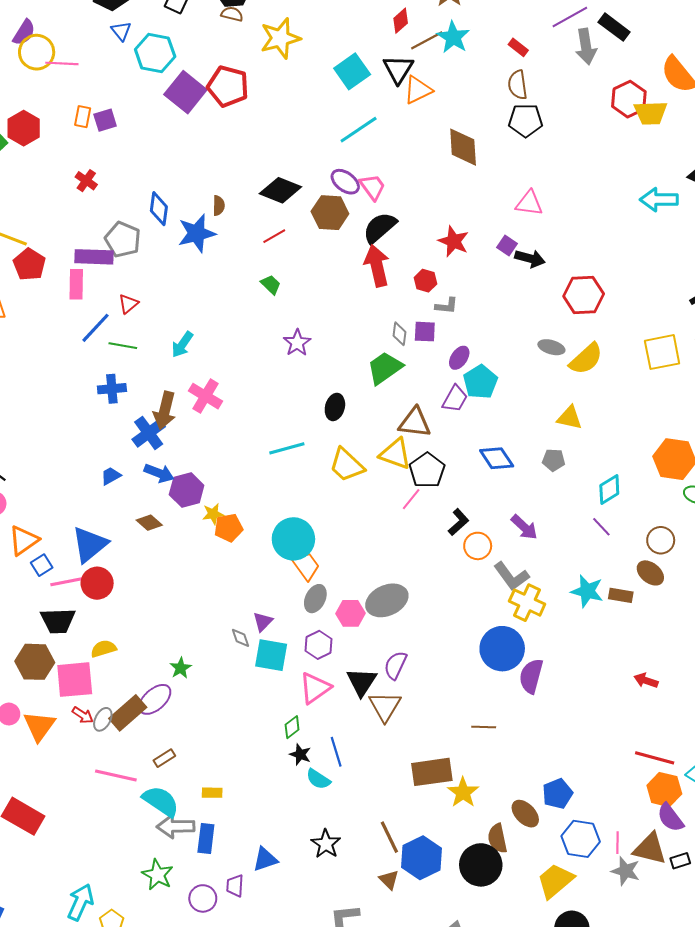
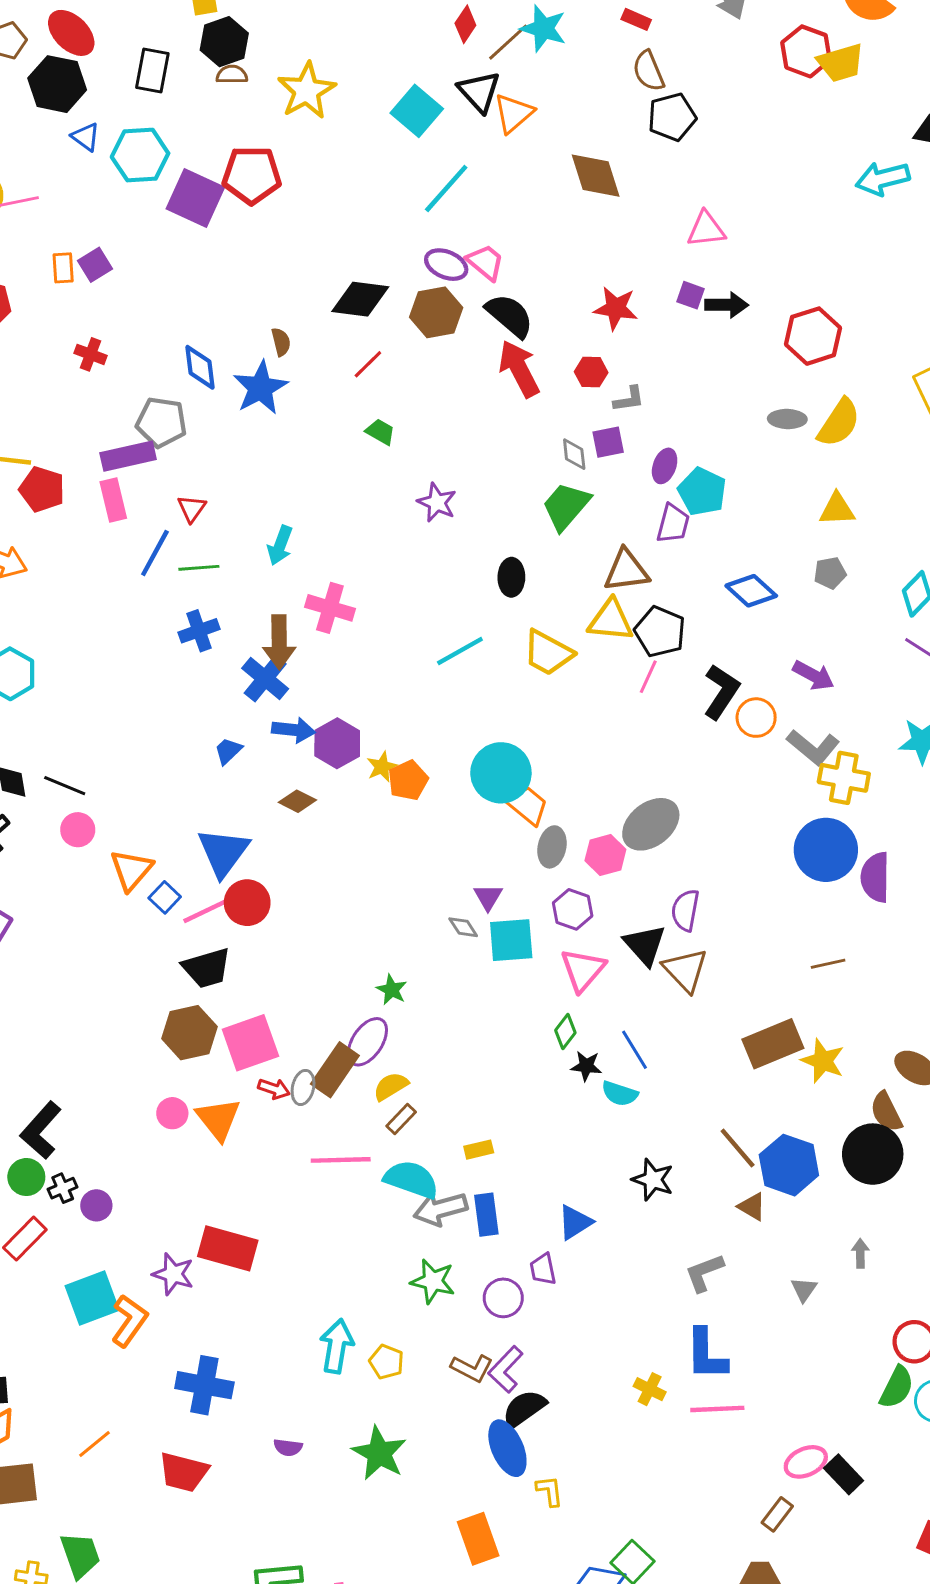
black semicircle: (380, 228) -> (510, 316), turned 96
black L-shape: (458, 522) -> (721, 692), size x1.4
yellow semicircle: (103, 649) -> (391, 1086), moved

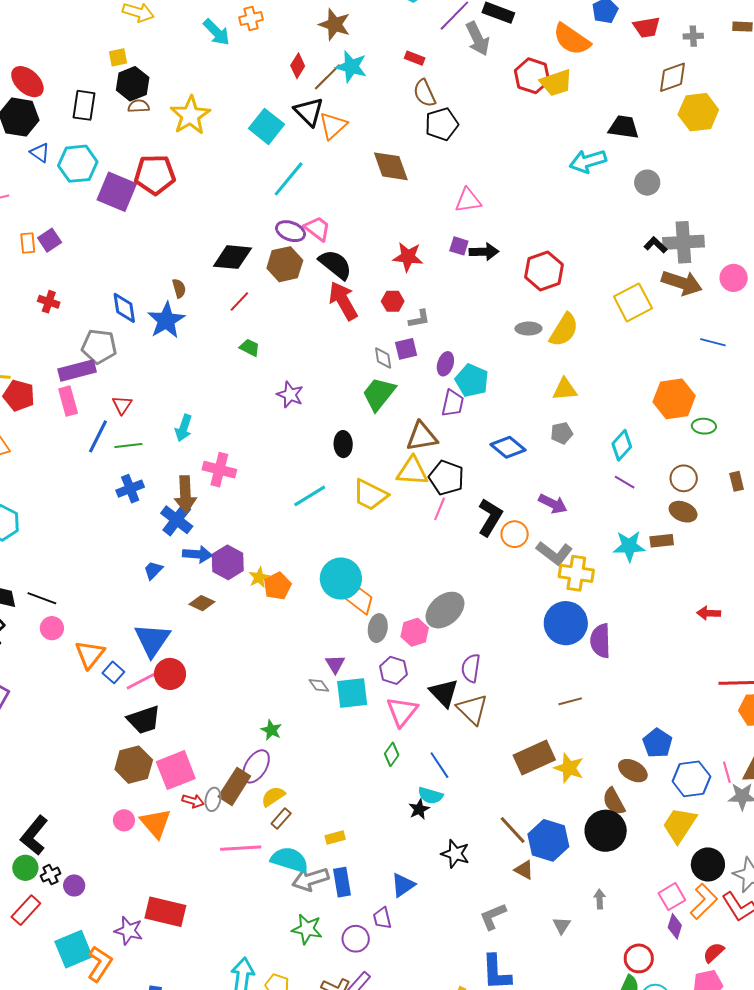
black star: (586, 1066) -> (419, 809), moved, turned -30

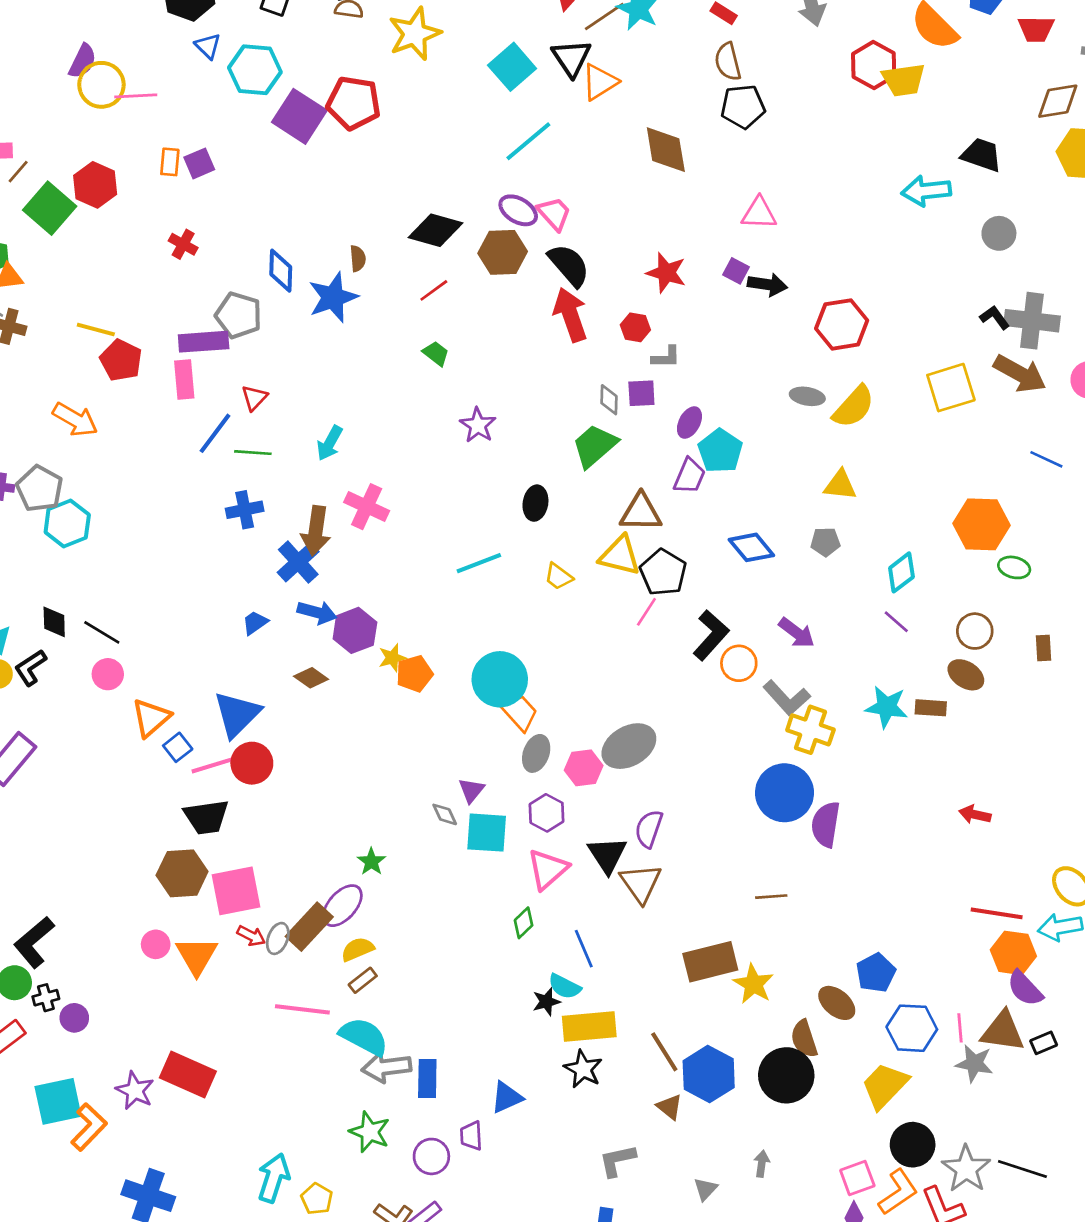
yellow trapezoid: (370, 495) -> (559, 577), size x0.6
yellow rectangle: (335, 838) -> (589, 1027), moved, size x2.0

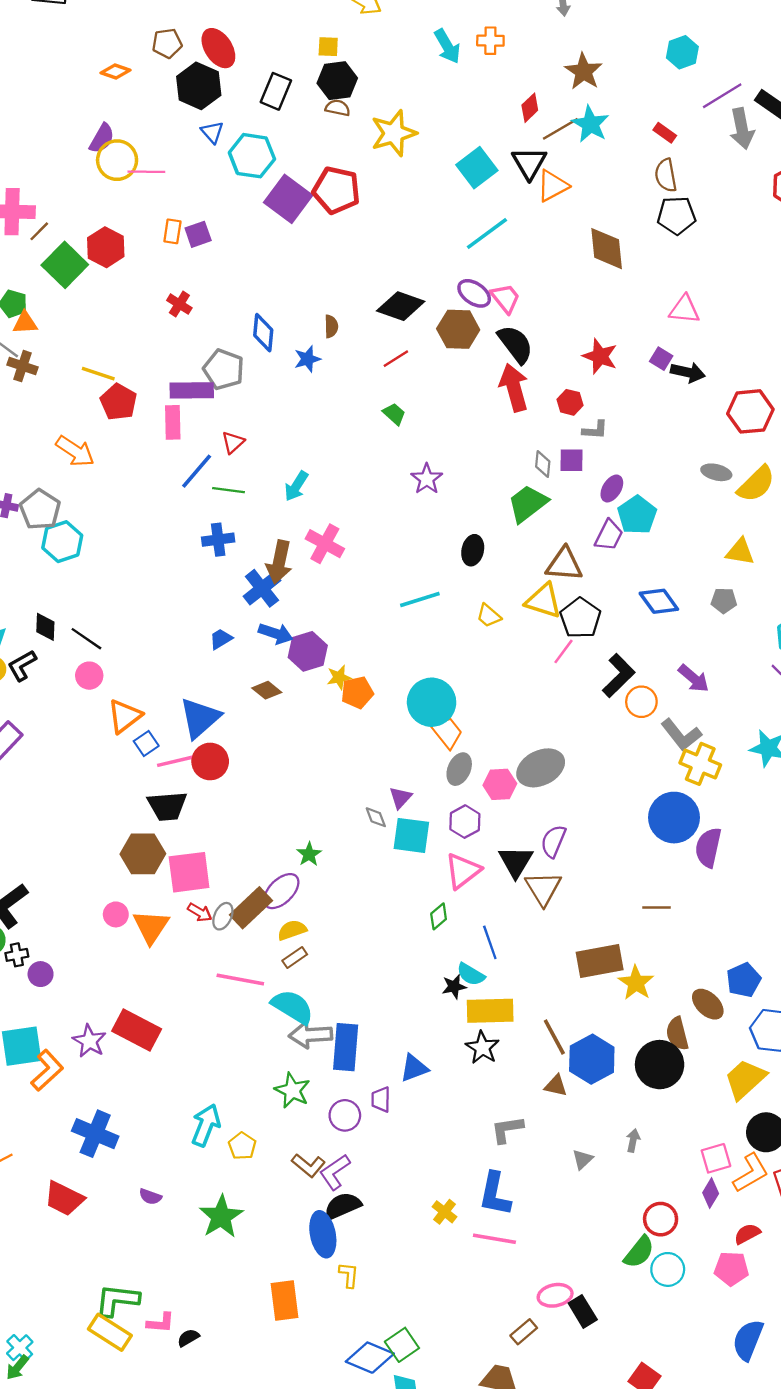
blue star: (333, 297) -> (307, 359), size x0.6
blue rectangle: (427, 1079) -> (346, 1047), size x1.4
brown triangle: (670, 1107) -> (556, 1086), turned -30

